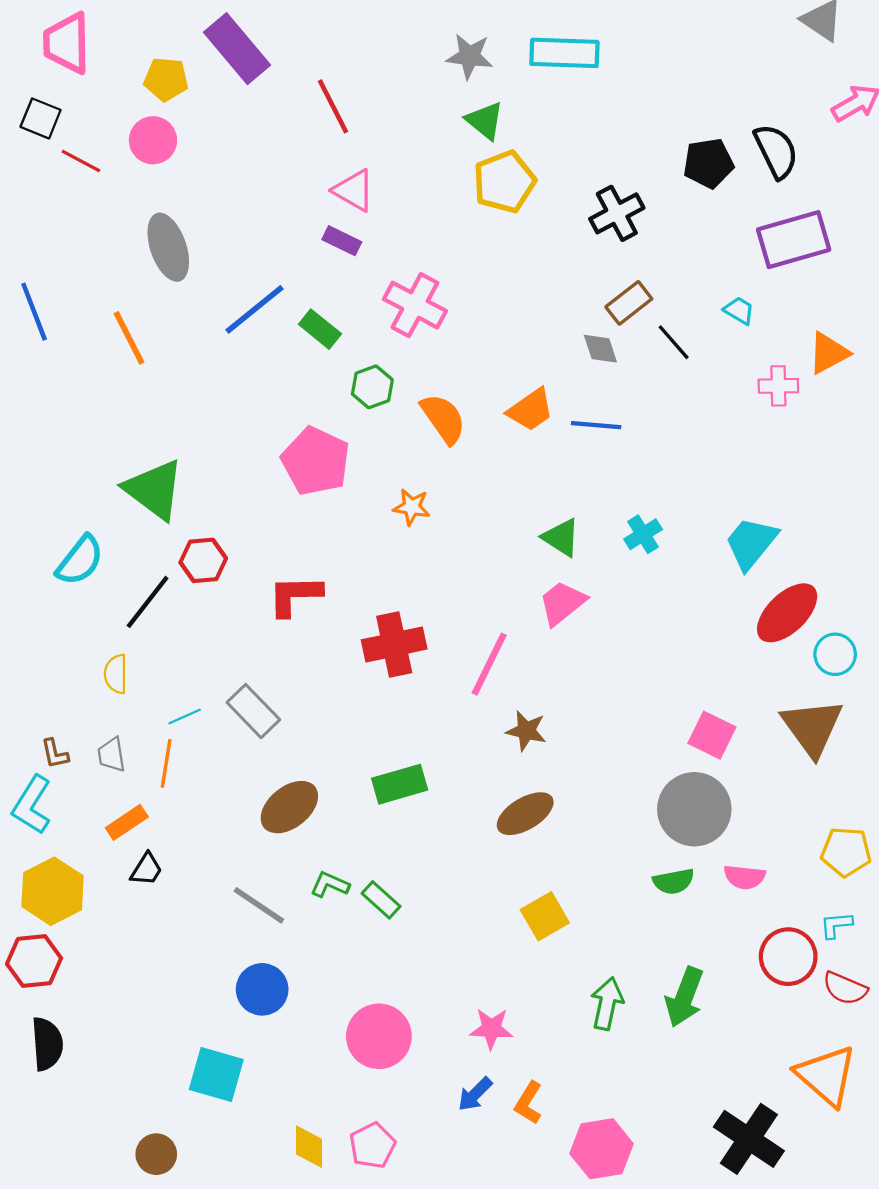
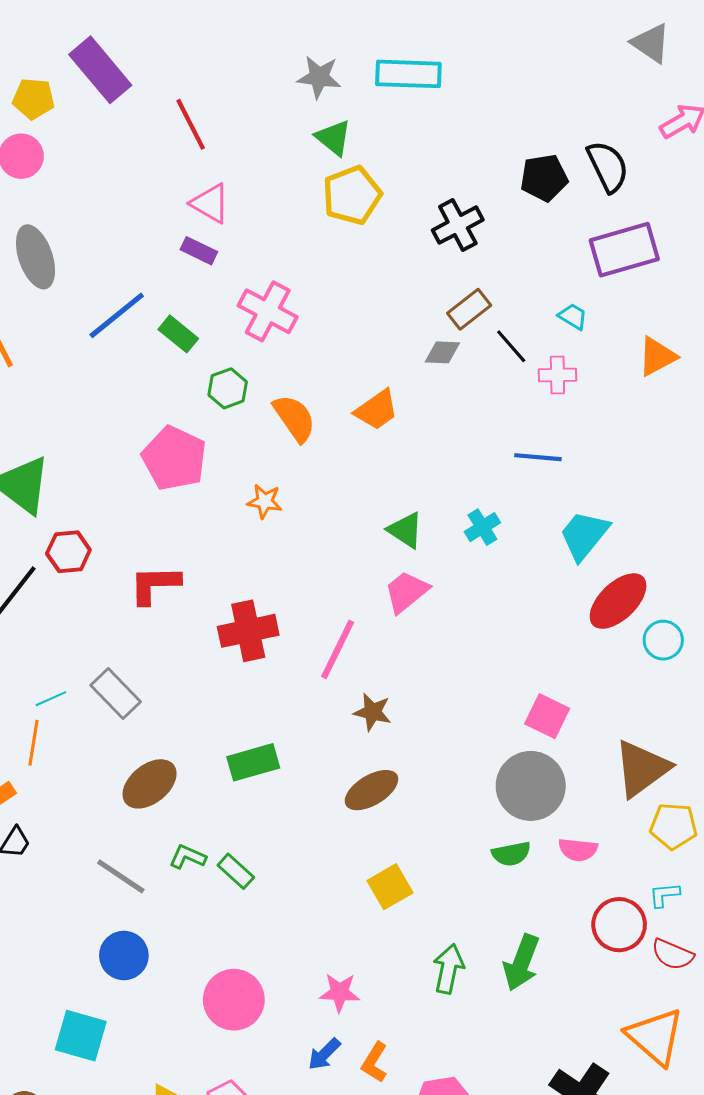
gray diamond: (600, 349) -> (442, 352), turned -69
pink cross: (778, 386) -> (557, 375), moved
blue line: (596, 425) -> (538, 457), moved
brown triangle: (812, 727) -> (642, 768), moved, turned 30

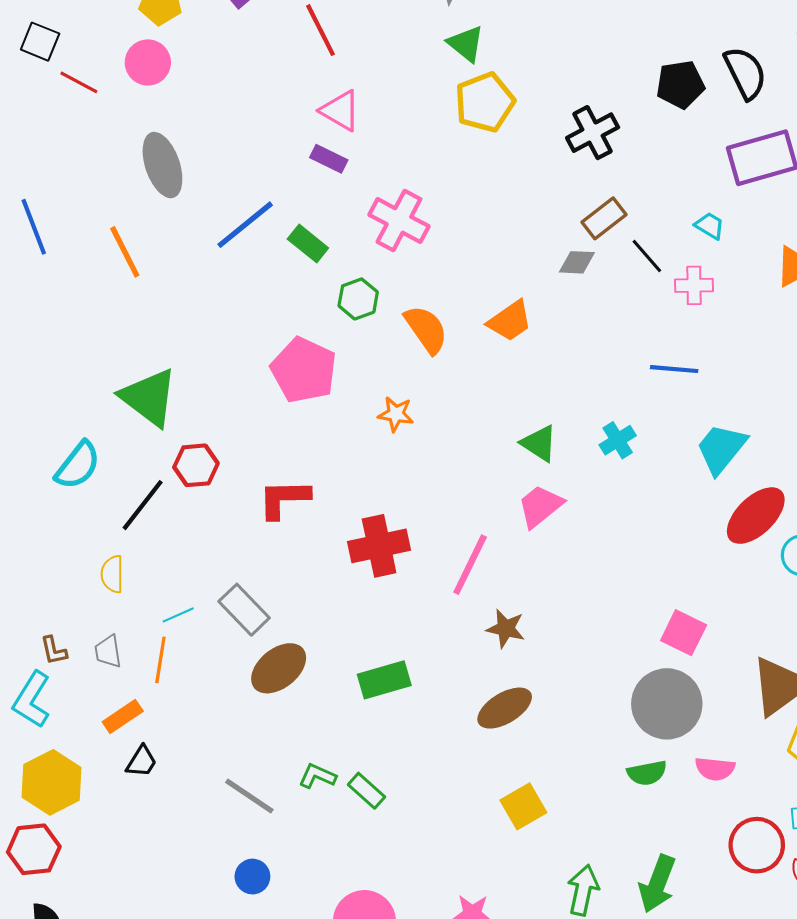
brown ellipse: (150, 784) -> (279, 668), moved
blue circle: (124, 955) -> (252, 877), size x0.7

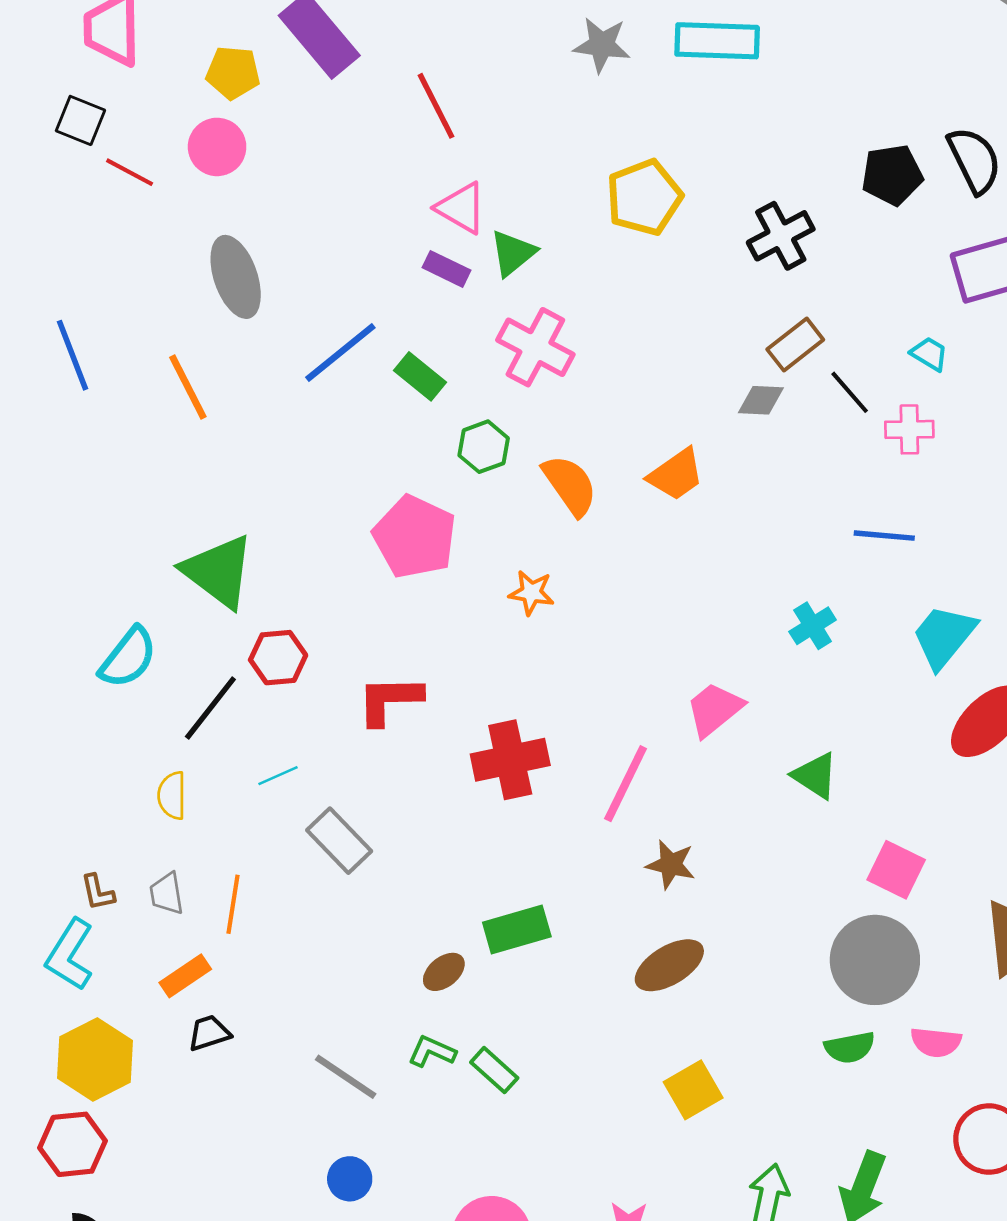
green triangle: (466, 44) -> (513, 253), moved, turned 42
green triangle: (539, 443) -> (815, 776), moved
cyan line: (178, 615) -> (278, 776), moved
brown ellipse: (279, 668) -> (444, 972), moved, size x0.6
black trapezoid: (142, 761) -> (209, 1033), turned -140

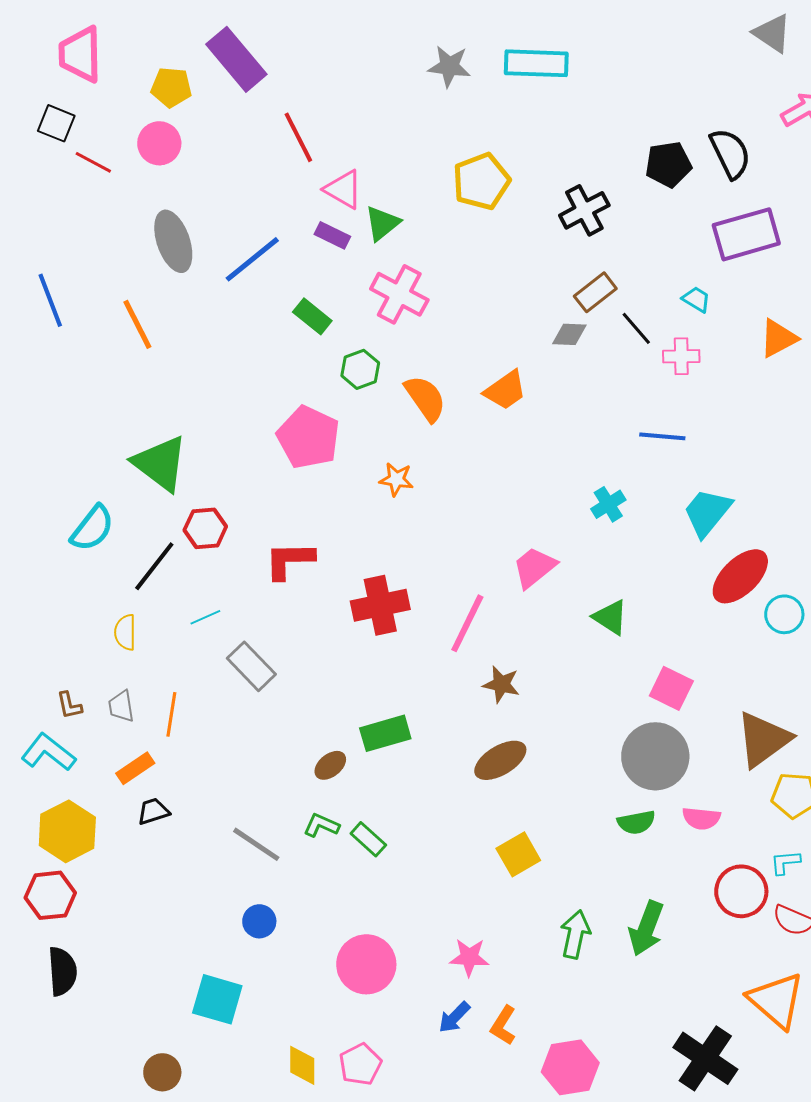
red line: (436, 106) -> (298, 137), moved
blue line: (340, 353) -> (252, 259), moved
cyan L-shape: (70, 955) -> (48, 752), turned 96

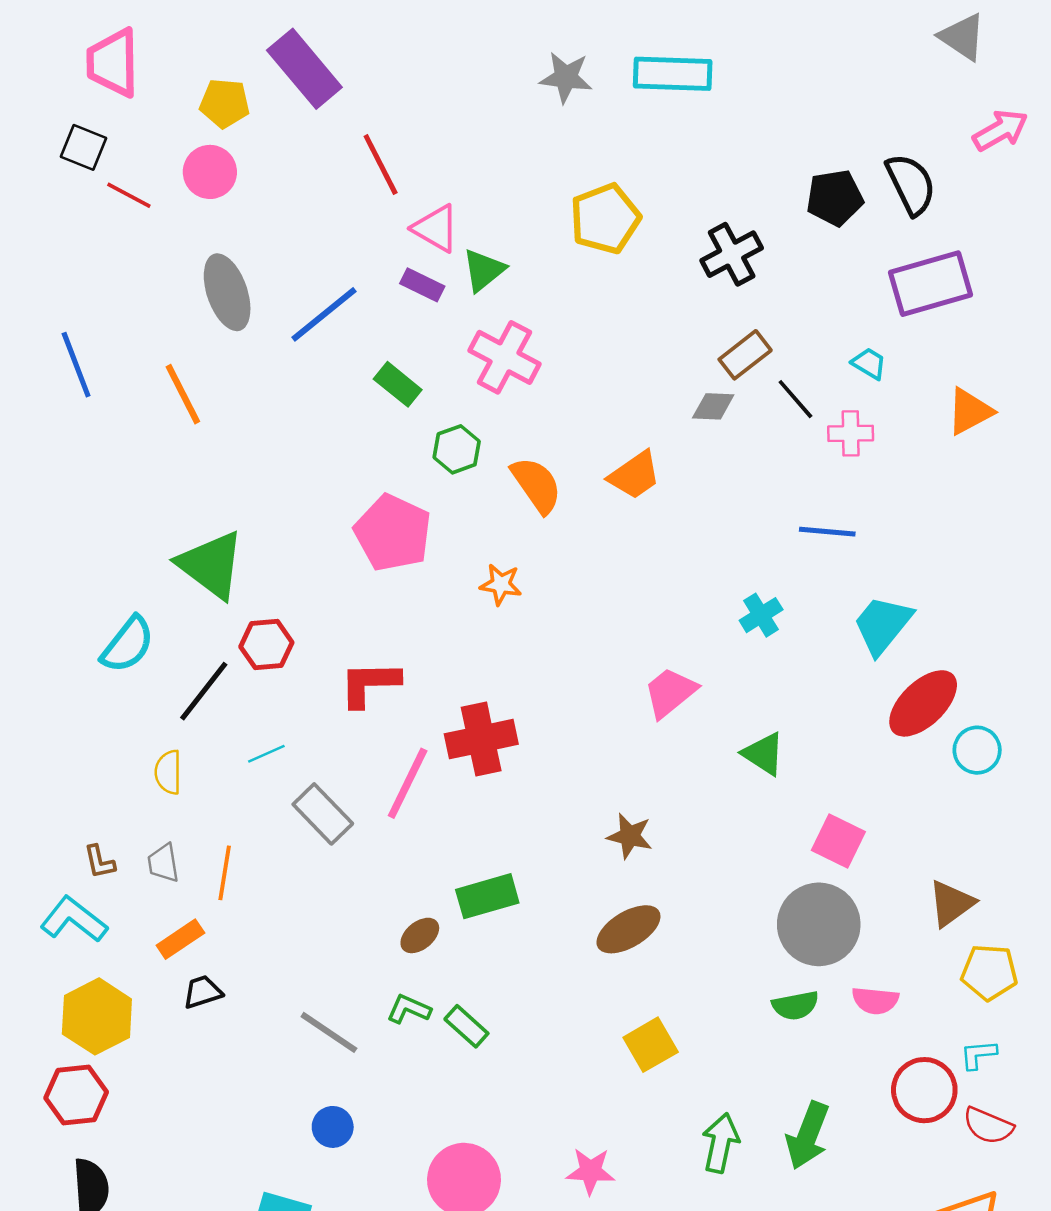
pink line: (467, 623) -> (408, 783), moved
brown triangle: (763, 739) -> (951, 904), size x0.7

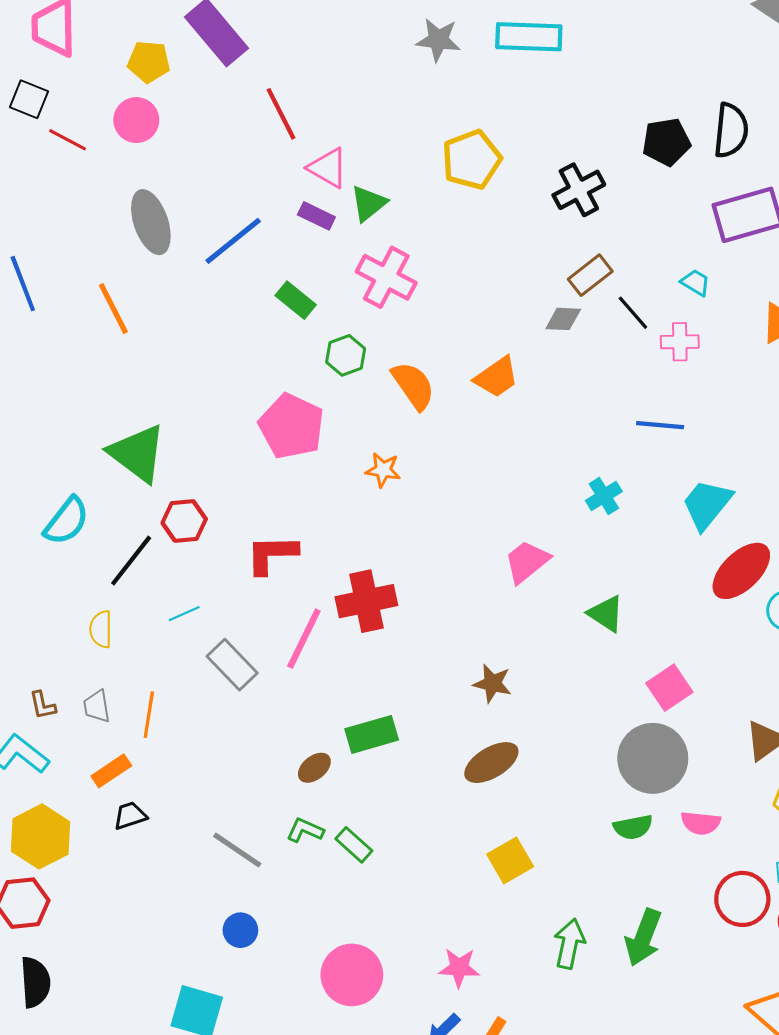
black semicircle: (911, 184) -> (731, 130), turned 32
pink square: (838, 841) -> (669, 688), turned 30

